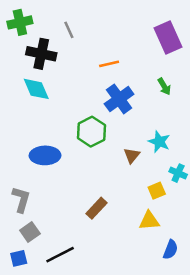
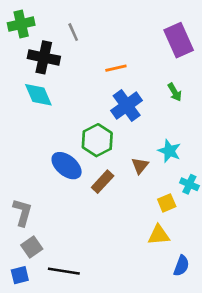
blue ellipse: (45, 155) -> (67, 166), moved, turned 40
brown rectangle: (96, 208) -> (103, 182), moved
black line: (60, 255) -> (64, 271), turned 36

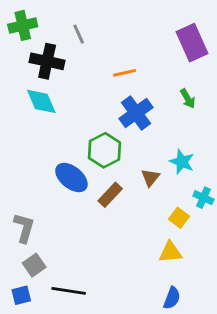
yellow square: (167, 203) -> (179, 218), turned -30
blue semicircle: (181, 266) -> (172, 298), moved

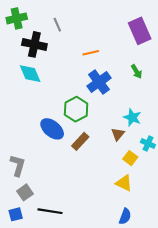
brown triangle: (150, 178) -> (118, 134), moved
yellow triangle: (170, 252) -> (124, 183), turned 30

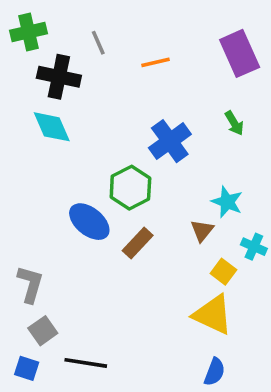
orange line: (91, 53) -> (155, 62), moved
yellow triangle: (124, 183) -> (213, 315), size x1.4
blue square: (16, 214) -> (27, 368), turned 32

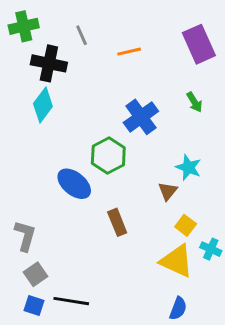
cyan diamond: (52, 127) -> (43, 105), turned 60
brown rectangle: (138, 243) -> (117, 222), moved, turned -65
cyan cross: (254, 247) -> (211, 249), moved
blue square: (27, 368) -> (34, 305), moved

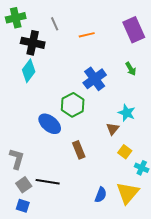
yellow triangle: (177, 261) -> (128, 193), moved, turned 45
black line: (71, 301) -> (48, 182), moved
blue semicircle: (178, 308) -> (101, 195), moved

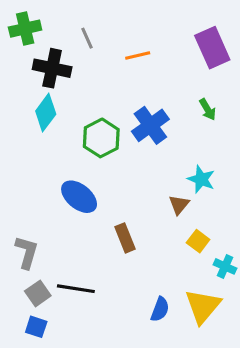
green hexagon: (73, 105) -> (101, 138), moved

